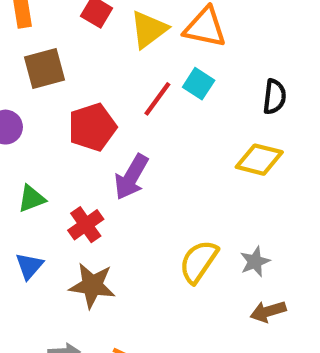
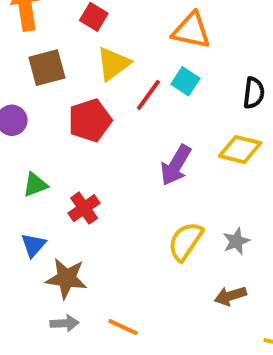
yellow triangle: (149, 29) -> (113, 64), moved
purple arrow: (131, 177) -> (176, 165), moved
brown star: (92, 285) -> (66, 278), moved
brown arrow: (268, 311) -> (230, 296), moved

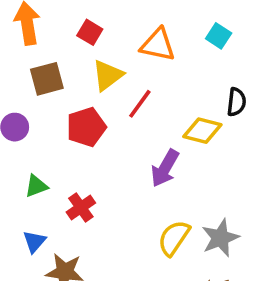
orange triangle: (191, 31) -> (158, 45), moved
cyan square: (185, 81) -> (219, 36), moved
yellow diamond: (240, 150) -> (202, 131), moved
gray star: (236, 241) -> (220, 238), size x1.5

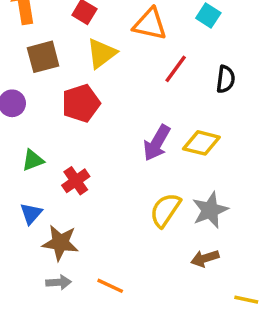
red line: (140, 104) -> (176, 69), moved
yellow diamond: (202, 131) -> (201, 143), moved

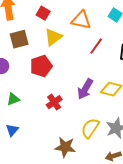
red cross: (76, 181) -> (54, 102), moved
brown star: (60, 243) -> (65, 147), moved

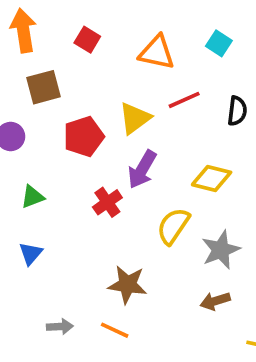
yellow triangle: (53, 37) -> (135, 118), moved
red line: (96, 46) -> (184, 100), turned 30
purple arrow: (85, 89) -> (142, 169), moved
yellow semicircle: (90, 128) -> (173, 226), moved

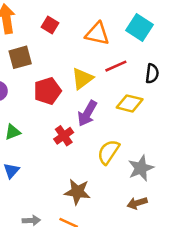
cyan square: (219, 43) -> (140, 27), size x1.5
yellow diamond: (212, 179) -> (130, 103), moved

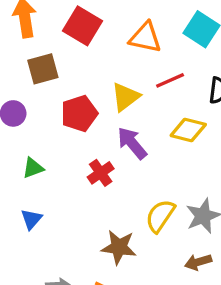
red square: (50, 25) -> (83, 26), size x1.6
purple arrow: (87, 113) -> (132, 143), turned 110
yellow semicircle: (108, 152) -> (160, 216), moved

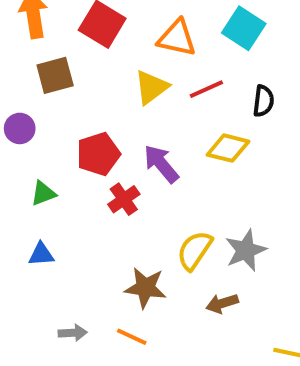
yellow triangle: (125, 97) -> (151, 87), moved
red pentagon: (79, 113) -> (98, 154), moved
blue triangle: (31, 219) -> (41, 254), turned 45
brown arrow: (198, 262) -> (222, 303), moved

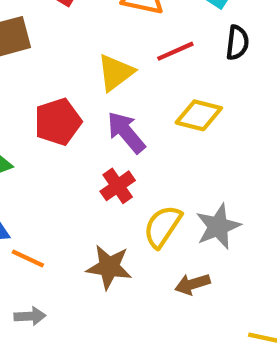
yellow triangle: (151, 87) -> (115, 73), moved
black semicircle: (263, 101) -> (237, 43), moved
red cross: (124, 199) -> (118, 186), moved
orange line: (132, 337) -> (28, 258), moved

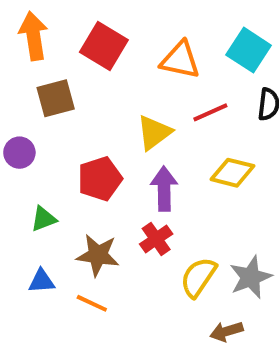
purple arrow: (126, 132) -> (164, 189), turned 39
orange line: (28, 258) -> (92, 303), moved
brown star: (109, 267) -> (98, 255), moved

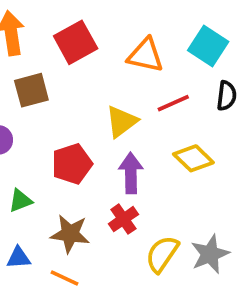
red square: (104, 46) -> (76, 42), turned 30
yellow diamond: (232, 173) -> (193, 158), turned 30

